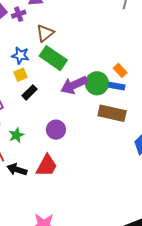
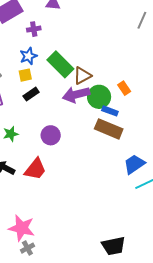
purple cross: (19, 14) -> (34, 29), moved
brown triangle: (45, 33) -> (82, 76), moved
blue star: (20, 55) -> (28, 56), turned 30
blue rectangle: (117, 86) -> (110, 111), moved

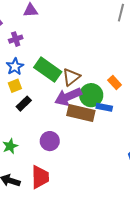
brown rectangle: (109, 129) -> (81, 113), moved
red trapezoid: (35, 169) -> (40, 177), turned -30

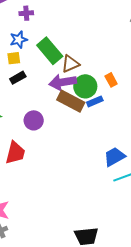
blue rectangle: (104, 107) -> (95, 101), turned -49

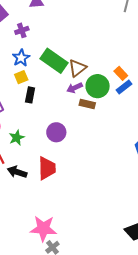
black rectangle: (18, 78) -> (30, 95), turned -35
purple arrow: (63, 82) -> (74, 88), size x0.6
brown rectangle: (71, 101) -> (87, 104), size x0.6
blue rectangle: (95, 101) -> (124, 87), moved

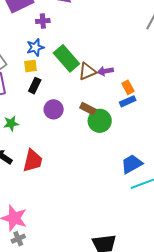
green circle: (98, 86) -> (100, 121), moved
purple arrow: (74, 88) -> (105, 71), moved
purple circle: (56, 132) -> (54, 109), moved

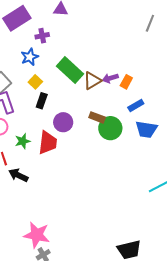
blue star: (35, 47) -> (30, 57), moved
yellow square: (31, 66) -> (35, 82), turned -32
orange rectangle: (128, 87) -> (126, 82), moved, turned 64
red trapezoid: (33, 161) -> (48, 143), moved
blue trapezoid: (132, 164) -> (146, 129), moved, turned -135

